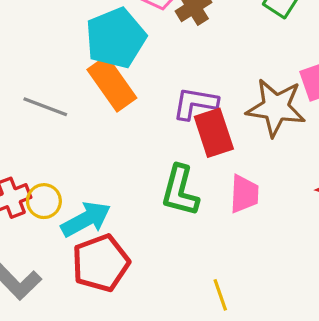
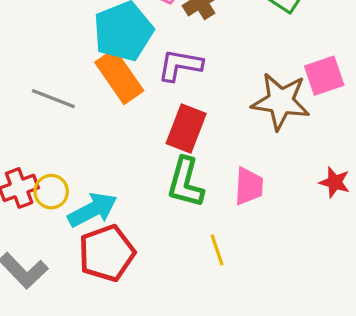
purple L-shape: (195, 103) -> (180, 65), moved
red rectangle: (214, 133) -> (186, 128), moved, turned 39
yellow line: (220, 295) -> (217, 250), moved

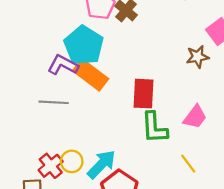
purple L-shape: (180, 65) -> (63, 65), moved, turned 36
brown star: (281, 101) -> (197, 57), size x0.6
pink trapezoid: (249, 186) -> (195, 117), turned 52

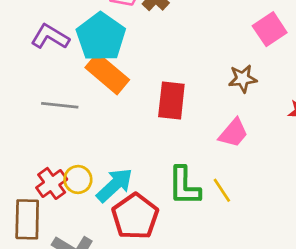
brown star: (197, 57) -> (243, 79), moved
purple L-shape: (63, 65) -> (50, 37), moved
green L-shape: (154, 128) -> (184, 186), moved

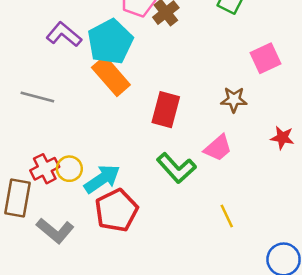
gray line: (60, 105) -> (37, 97), moved
green L-shape: (184, 186) -> (176, 168), moved, turned -51
yellow line: (222, 190) -> (227, 216), moved

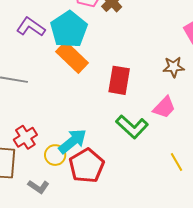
yellow circle: (69, 169) -> (55, 155), moved
gray L-shape: (55, 231) -> (38, 187), size x0.7

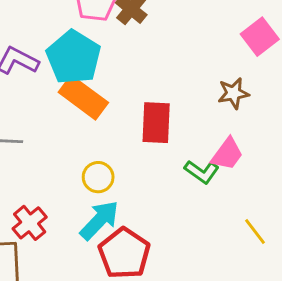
green L-shape: (132, 127) -> (202, 172), moved, size x0.7
yellow circle: (55, 155) -> (98, 177), moved

